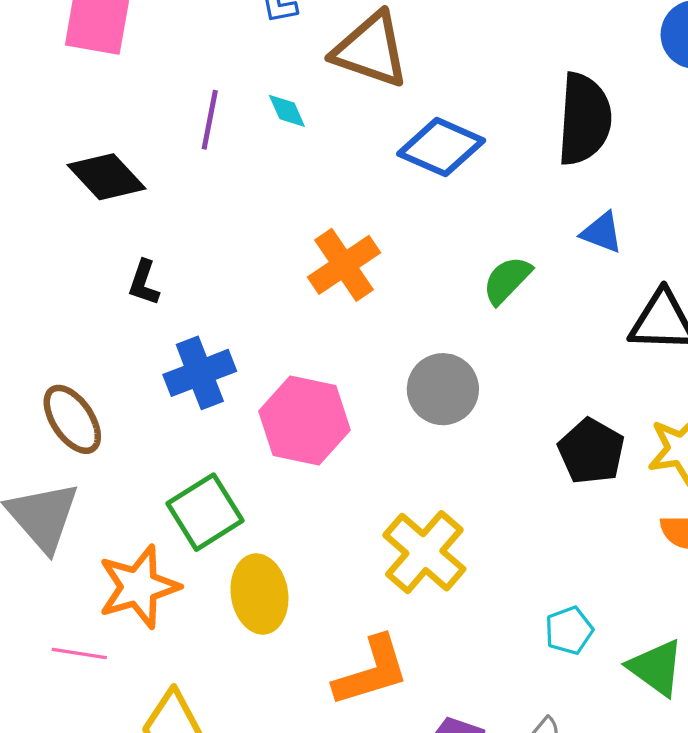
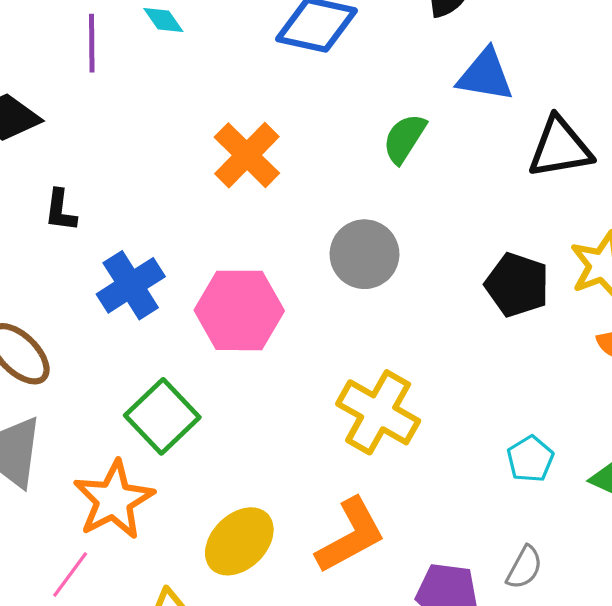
blue triangle: (602, 233) -> (485, 75), size x1.4
yellow ellipse: (259, 594) -> (239, 541), moved, turned 66
pink line: (79, 653) -> (70, 575), turned -51

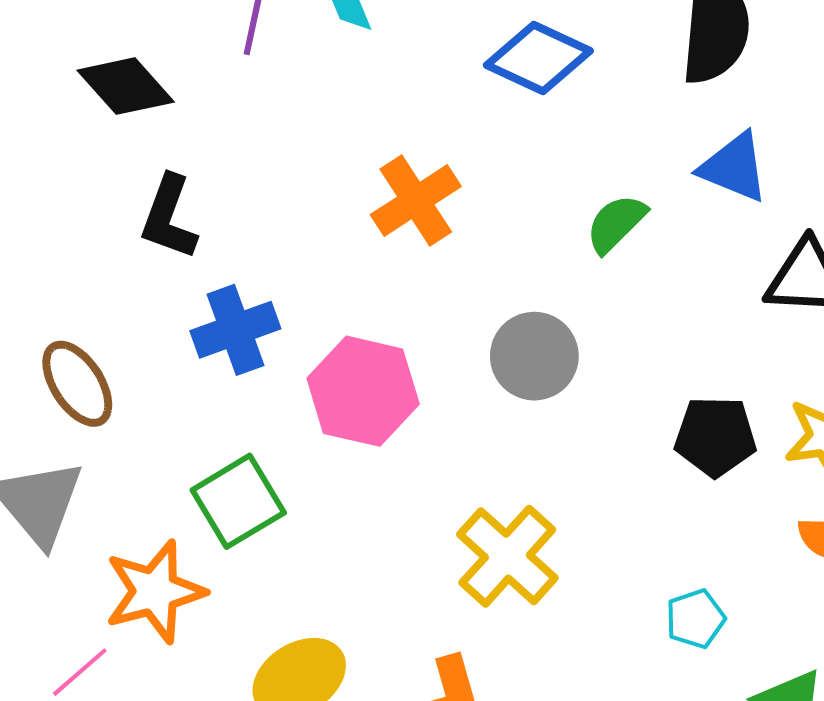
black L-shape: (60, 210) -> (169, 217), size x1.5
black pentagon: (517, 285) -> (715, 436), turned -30
cyan pentagon: (530, 459) -> (695, 619), moved

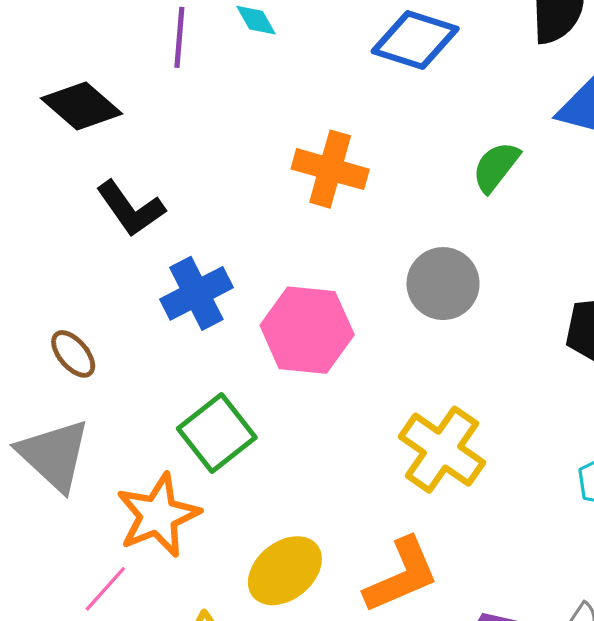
orange cross: (416, 201) -> (330, 169), turned -34
black L-shape: (169, 217) -> (131, 209), turned -48
brown ellipse: (77, 384) -> (73, 354), size x0.7

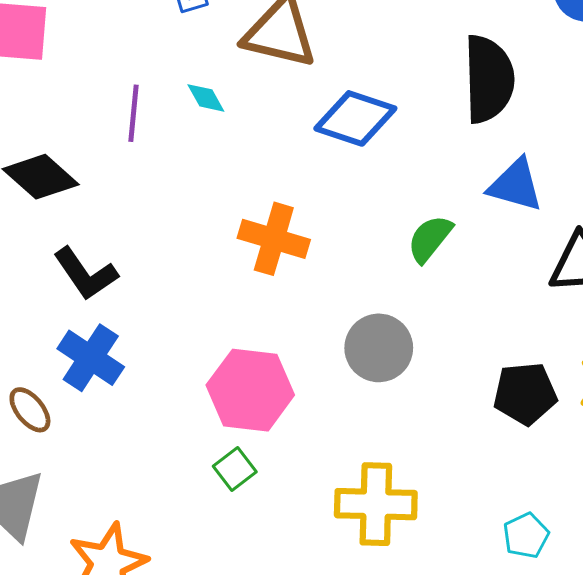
blue cross: (196, 293) -> (91, 358), moved, turned -30
green square: (217, 433) -> (235, 469), moved, size x0.6
yellow cross: (442, 450) -> (376, 504), turned -34

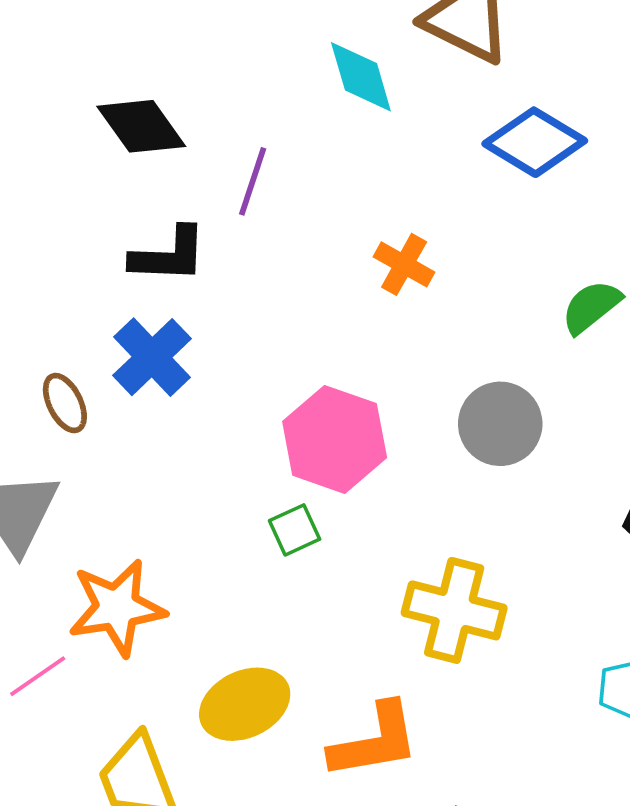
cyan diamond: (206, 98) -> (361, 77), size x1.6
purple line: (133, 113) -> (253, 181), moved
orange cross: (274, 239) -> (404, 264), size x0.7
black L-shape: (86, 274) -> (169, 255), turned -66

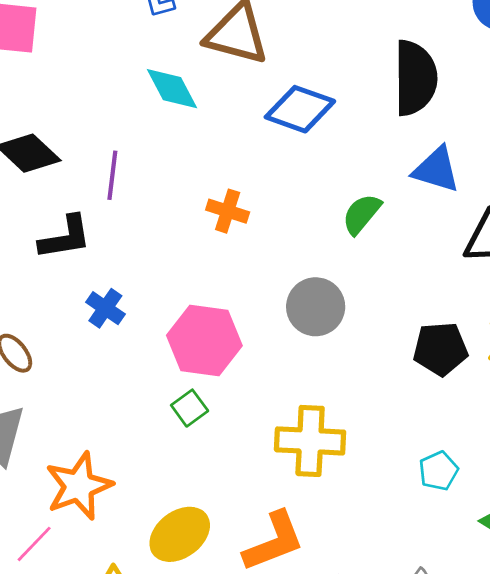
blue cross: (152, 357) -> (105, 308), moved, size x0.7

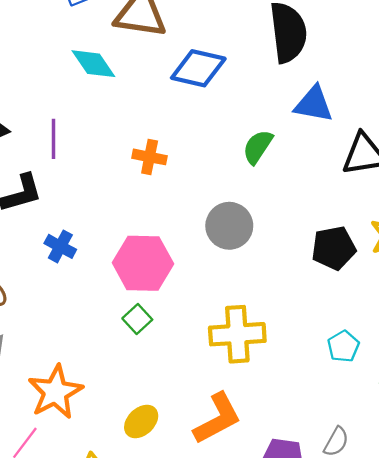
yellow ellipse: (180, 534) -> (141, 421), size x0.7

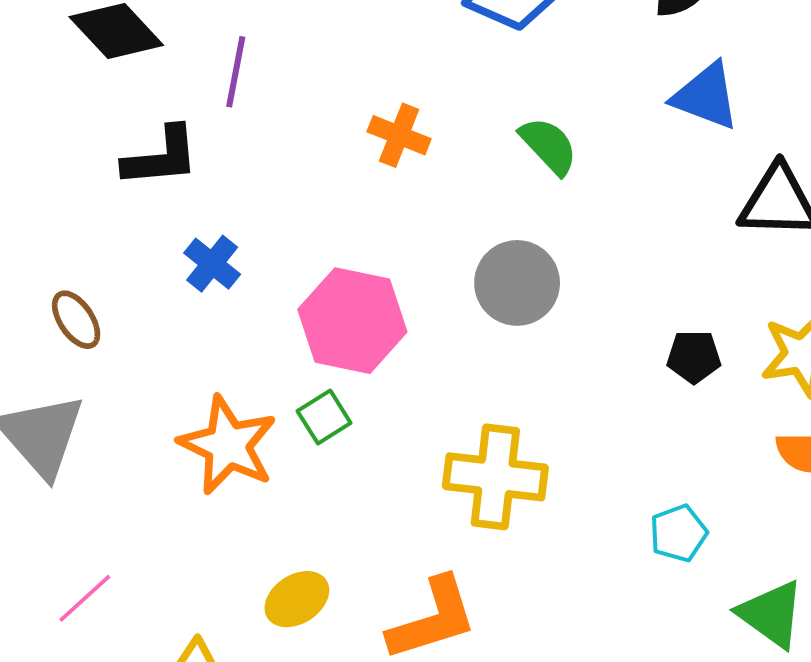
green semicircle: (258, 147) -> (549, 146), moved, turned 93
black pentagon: (334, 248) -> (694, 357), size x0.7
orange star: (55, 392) -> (228, 445), moved, turned -30

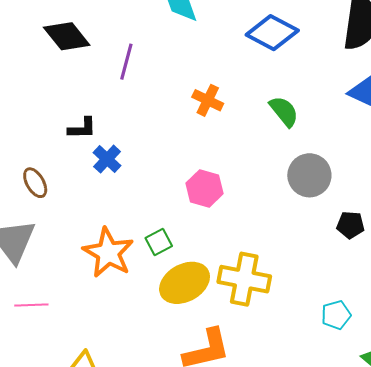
black L-shape: (161, 157) -> (82, 128), moved, size x0.7
gray circle: (517, 283) -> (309, 175), moved
pink hexagon: (352, 321) -> (205, 188), moved, size x0.7
pink line: (85, 598) -> (31, 305), moved, turned 36
yellow ellipse: (297, 599) -> (185, 283), moved, size x1.5

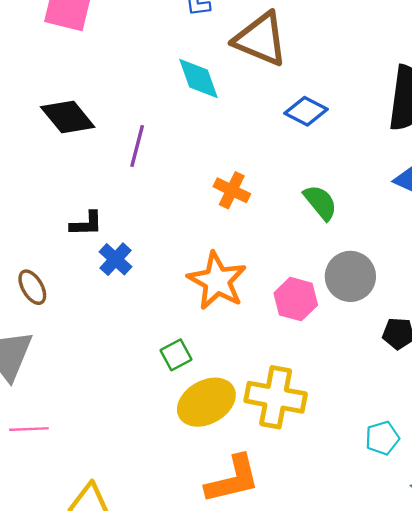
blue diamond: (272, 33) -> (306, 111), size x0.7
pink hexagon: (205, 188) -> (296, 299), moved
orange star: (108, 253) -> (217, 281), moved

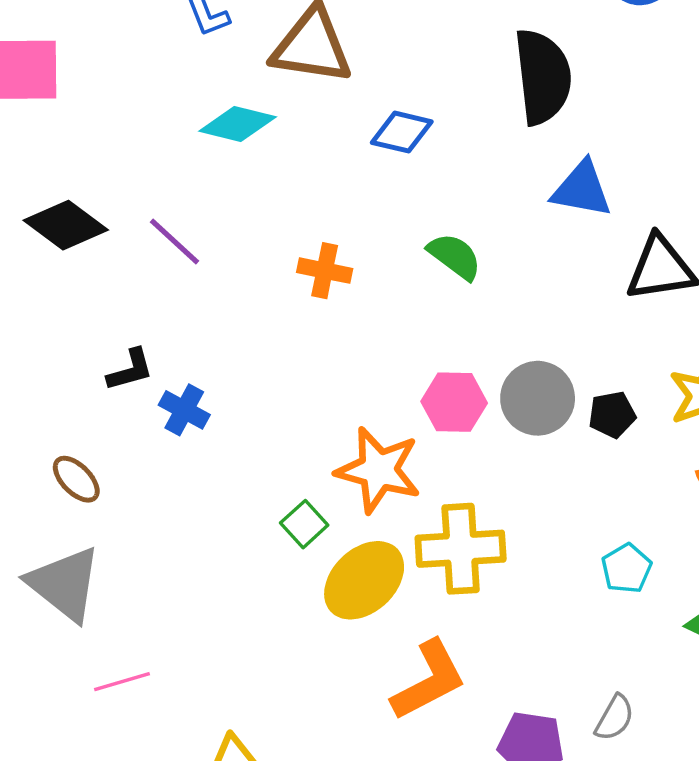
cyan diamond: (198, 79) -> (238, 124), turned -42
purple line: (137, 146) -> (175, 242), turned -48
gray circle: (350, 276) -> (538, 398), moved
orange star: (217, 281) -> (378, 470), moved

